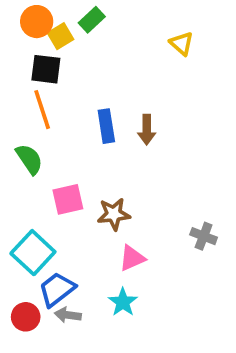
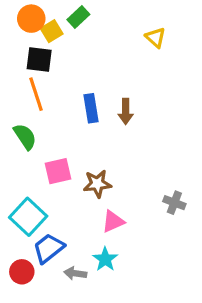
gray arrow: (68, 315) -> (75, 273), moved

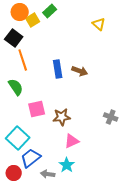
black square: (39, 60) -> (14, 38), moved, turned 30
brown arrow: (126, 111) -> (80, 71), turned -70
gray cross: (174, 203) -> (111, 117), moved

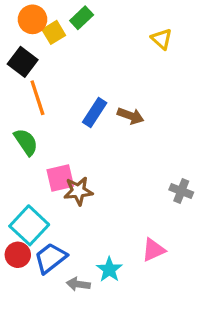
blue rectangle: (58, 69) -> (95, 113), turned 42
brown star: (62, 117) -> (78, 191), moved
pink triangle: (72, 141) -> (153, 250), moved
red circle: (14, 173) -> (18, 255), moved

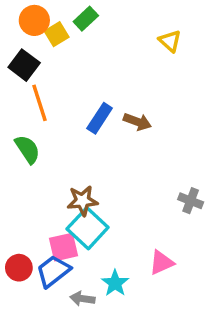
pink square: (60, 178) -> (64, 247), moved
cyan square: (29, 225) -> (88, 228), moved

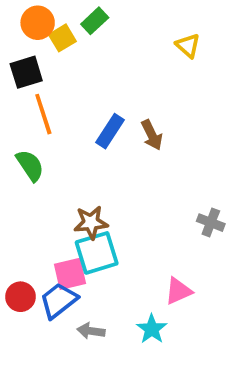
black square: (24, 65) -> (26, 72), turned 36
brown arrow: (137, 122) -> (152, 135), turned 44
cyan square: (88, 228) -> (97, 253), turned 30
cyan star: (115, 283) -> (152, 329), moved

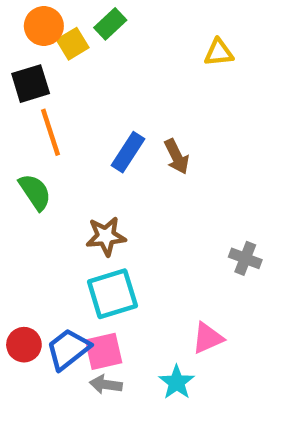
yellow triangle: (188, 46) -> (219, 53), turned -48
brown star: (91, 223) -> (106, 236), moved
pink square: (70, 274) -> (104, 351), moved

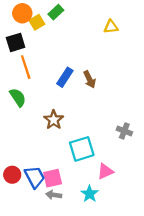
brown star: (106, 236) -> (54, 120), turned -30
cyan square: (112, 294) -> (82, 149), moved
blue trapezoid: (68, 349) -> (35, 177), turned 100

